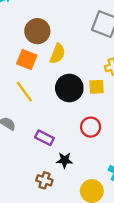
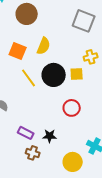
brown circle: (37, 31) -> (27, 14), moved
yellow line: (24, 92) -> (29, 78), moved
purple rectangle: (44, 138) -> (26, 133), moved

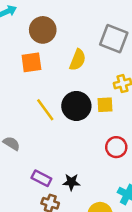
yellow semicircle: (44, 46) -> (78, 60), moved
orange square: (18, 51) -> (31, 62), moved, turned -30
red circle: (72, 108) -> (116, 147), moved

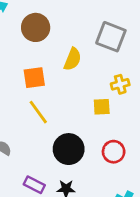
orange square: (31, 62) -> (34, 78), moved
black circle: (76, 106) -> (69, 149), moved

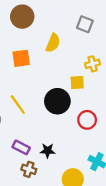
gray square: (111, 37) -> (85, 24), size x0.7
yellow line: (38, 112) -> (18, 105), moved
black circle: (69, 149) -> (57, 101), moved

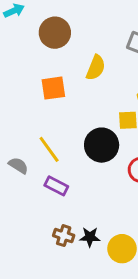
purple rectangle: (21, 147) -> (56, 186), moved
black star: (47, 151) -> (90, 237), moved

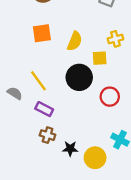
yellow semicircle: (96, 68) -> (75, 41), moved
brown cross: (64, 236) -> (48, 135), moved

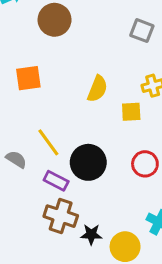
orange square: (42, 33) -> (28, 78), moved
black circle: (79, 77) -> (88, 162), moved
brown cross: (48, 135) -> (61, 216), size x1.5

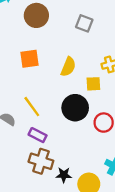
gray square: (142, 31) -> (84, 23), moved
orange square: (28, 78) -> (30, 59), moved
black circle: (88, 162) -> (75, 108), moved

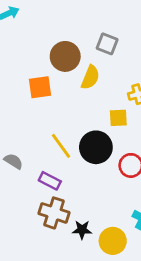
brown circle: (36, 15) -> (65, 56), moved
yellow semicircle: (68, 67) -> (90, 77), moved
yellow line: (32, 107) -> (61, 146), moved

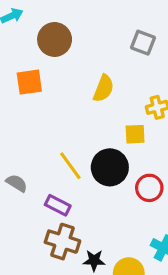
gray square: (107, 44) -> (143, 43), moved
brown circle: (65, 56) -> (55, 39), moved
orange square: (40, 87) -> (29, 82), moved

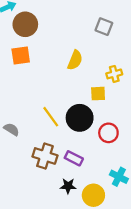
brown circle: (55, 39) -> (25, 24), moved
purple rectangle: (58, 205) -> (74, 158), moved
brown cross: (62, 242) -> (45, 156), moved

